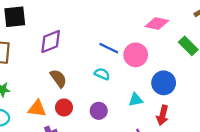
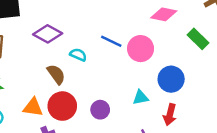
purple diamond: (51, 41) -> (48, 34), turned 50
cyan semicircle: (102, 74) -> (78, 55), moved
red circle: (64, 107) -> (62, 106), size x1.5

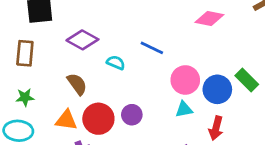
green rectangle: (198, 39) -> (247, 80), moved
pink circle: (141, 49) -> (185, 80), moved
brown semicircle: (56, 74) -> (77, 84), moved
purple circle: (100, 110) -> (132, 115), moved

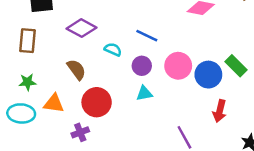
cyan triangle: (184, 109) -> (144, 93), moved
purple circle: (132, 115) -> (142, 66), moved
orange triangle: (66, 120) -> (54, 103), moved
red arrow: (216, 128) -> (220, 111), moved

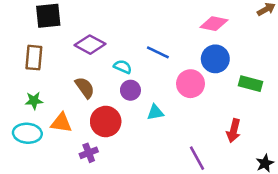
purple circle: (142, 66) -> (130, 90), moved
green rectangle: (236, 66) -> (251, 84), turned -30
blue circle: (208, 75) -> (215, 59), moved

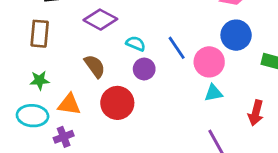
blue line: (158, 52) -> (177, 48), moved, turned 30
cyan triangle: (155, 112) -> (213, 93), moved
purple cross: (89, 153) -> (64, 137), moved

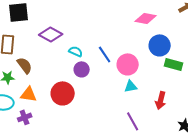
blue circle: (236, 35) -> (160, 45), moved
brown semicircle: (95, 66) -> (25, 65), moved

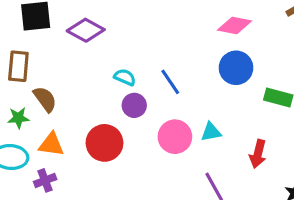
purple diamond: (51, 34) -> (86, 30), moved
blue circle: (160, 45) -> (236, 68), moved
pink circle: (128, 64) -> (175, 137), moved

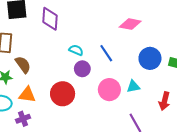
pink diamond: (234, 26) -> (130, 24), moved
purple diamond: (86, 30) -> (50, 19), turned 65
blue circle: (236, 68) -> (150, 58), moved

